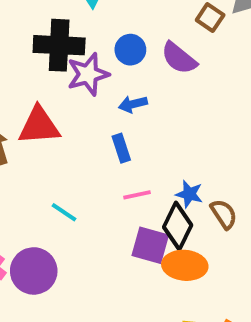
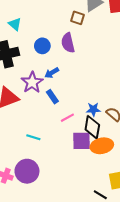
purple semicircle: (179, 58) -> (68, 43), turned 54
purple star: (88, 74) -> (32, 82), moved

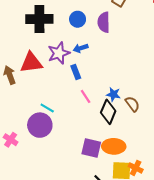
pink line: (67, 118) -> (86, 96), turned 72
purple square: (82, 141) -> (91, 148), moved
orange ellipse: (102, 146) -> (114, 146), moved
purple circle: (27, 171) -> (40, 125), moved

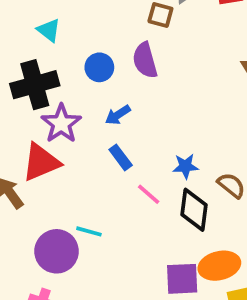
purple star: (59, 53) -> (61, 124), moved
blue star: (113, 94) -> (185, 166), moved
purple circle: (40, 125) -> (57, 251), moved

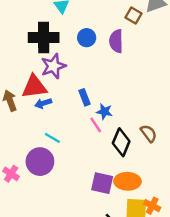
blue arrow: (118, 115) -> (43, 103), moved
blue star: (185, 166) -> (104, 112), moved
purple circle: (57, 251) -> (40, 162), moved

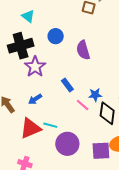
purple semicircle: (116, 41) -> (83, 50), moved
red triangle: (34, 87) -> (30, 128), moved
blue star: (104, 112) -> (95, 95), moved
purple circle: (40, 162) -> (67, 144), moved

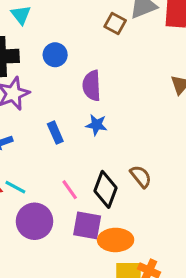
blue star: (95, 95) -> (96, 125), moved
pink line: (83, 105) -> (70, 190), moved
purple square: (101, 151) -> (87, 225), moved

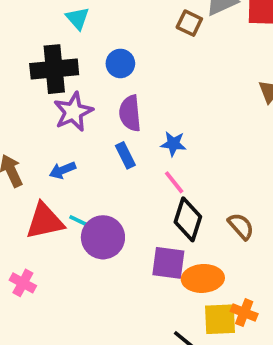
purple semicircle: (92, 86) -> (130, 113), moved
brown semicircle: (141, 177) -> (241, 226), moved
pink line: (70, 190) -> (174, 182), moved
purple circle: (35, 221) -> (103, 237), moved

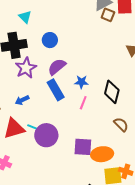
brown square: (189, 23) -> (108, 15), moved
purple semicircle: (130, 113) -> (57, 67), turned 60
blue rectangle: (125, 155) -> (56, 90), size x1.5
pink line: (174, 182) -> (83, 103), turned 64
black diamond: (188, 219) -> (112, 92), moved

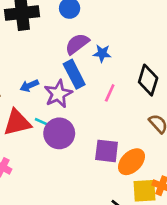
purple star: (26, 68) -> (58, 94), moved
blue star: (81, 82) -> (102, 53), moved
orange ellipse: (102, 154) -> (132, 162), turned -40

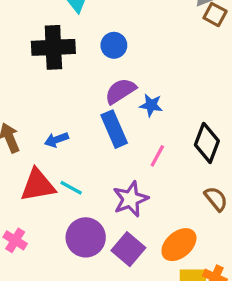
purple star: (58, 94) -> (131, 199), moved
purple circle: (59, 133) -> (86, 237), moved
purple square: (107, 151) -> (128, 249), moved, turned 30

